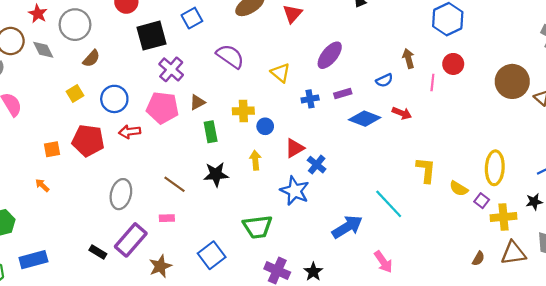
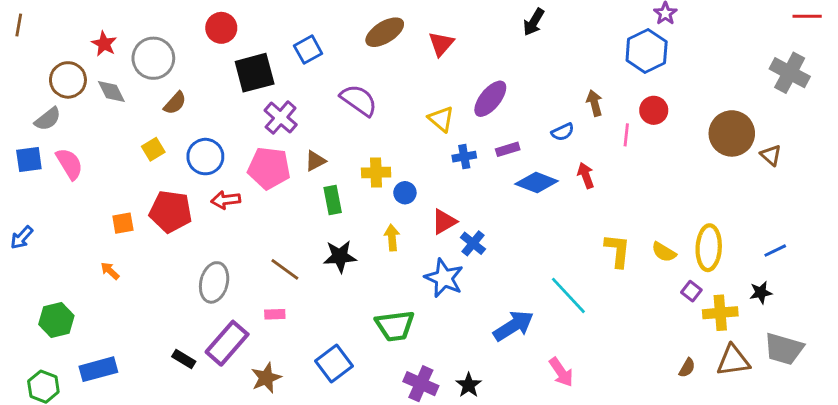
yellow triangle: (280, 73) -> (441, 119), moved
red arrow: (402, 113) -> (586, 175), turned -132
yellow semicircle: (459, 189) -> (664, 252), moved

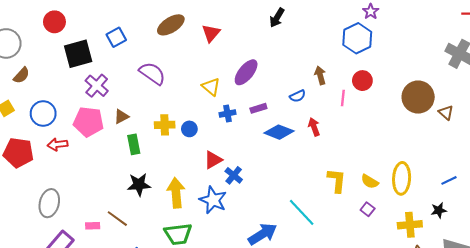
blue circle: (405, 193) -> (189, 129), moved
yellow arrow: (392, 238) -> (176, 193), moved, size x1.6
brown line: (285, 269) -> (117, 219), moved
purple square: (691, 291) -> (368, 209), moved

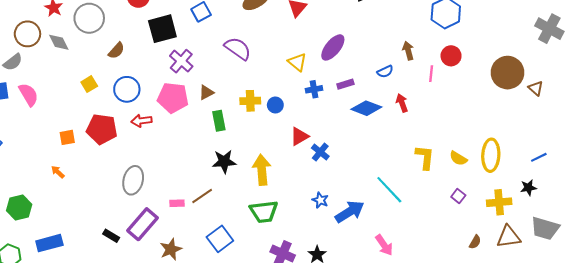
brown semicircle: (21, 75) -> (116, 51), moved
blue star: (213, 200) -> (320, 200), moved, size x0.6
purple square: (368, 209) -> (458, 196), moved
brown line: (117, 219) -> (202, 196), turned -70

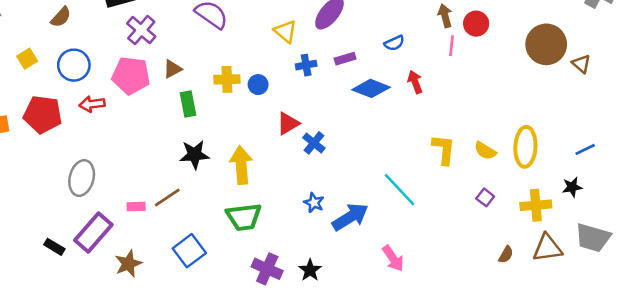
brown arrow: (408, 51) -> (445, 16), moved

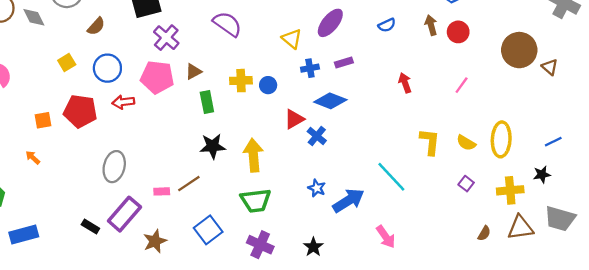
blue semicircle: (394, 43) -> (387, 25), moved
pink line: (451, 46) -> (462, 85), moved, turned 30
blue diamond: (371, 88) -> (330, 101), moved
purple cross: (267, 269) -> (260, 245), moved

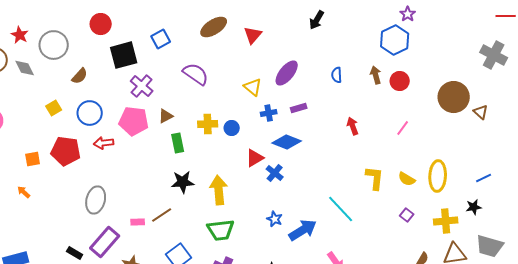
blue semicircle: (387, 25) -> (337, 75), turned 112

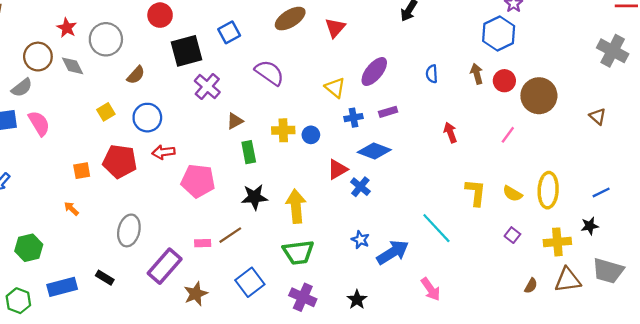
brown circle: (454, 97) -> (539, 96), moved
pink pentagon: (134, 121) -> (198, 181), moved
gray ellipse: (96, 200) -> (129, 230), moved
black rectangle: (75, 253) -> (105, 278), moved

